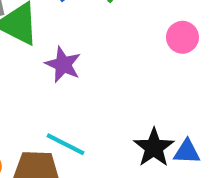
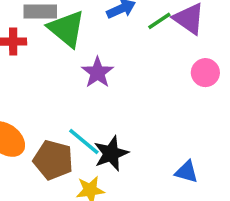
black star: (154, 148) -> (111, 153), moved

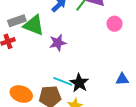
purple star: (97, 72) -> (58, 43), turned -30

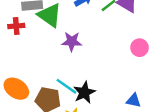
pink circle: (114, 24) -> (140, 48), moved

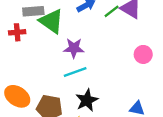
cyan line: (66, 86) -> (75, 72), moved, turned -55

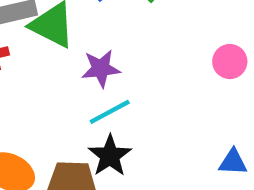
black star: (87, 100) -> (110, 156), moved

